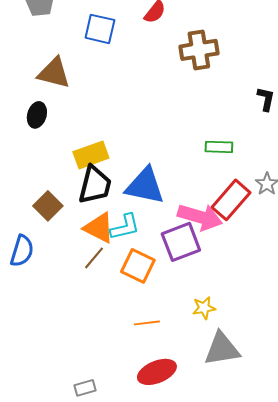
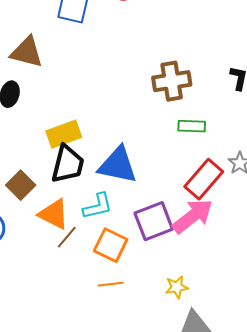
brown cross: (199, 50) -> (172, 81), moved
pink arrow: (200, 217) -> (193, 216), moved, turned -54
orange triangle: (99, 228) -> (54, 214), moved
orange line: (147, 323) -> (111, 284), moved

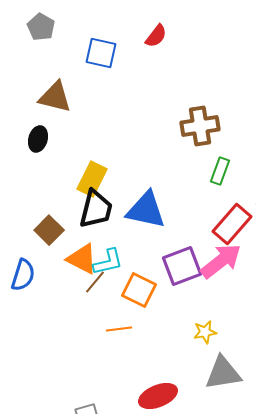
green rectangle: (192, 126) -> (220, 171), turned -72
yellow rectangle: (64, 134) -> (92, 179), turned -44
cyan L-shape: (98, 206) -> (108, 262), moved
orange line: (111, 284) -> (119, 329), moved

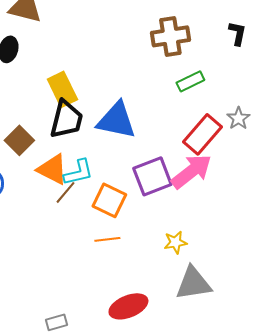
green rectangle: (220, 171) -> (190, 81), turned 44
yellow rectangle: (92, 179) -> (62, 89), turned -52
orange line: (119, 329) -> (107, 239), moved

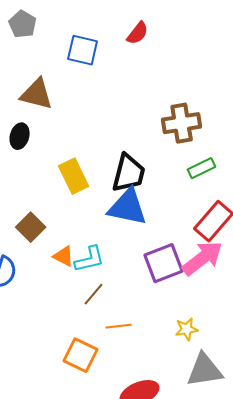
black trapezoid: (66, 119) -> (129, 173), moved
orange triangle: (52, 169) -> (64, 256), size x0.7
brown line: (65, 192) -> (94, 294), moved
orange square: (109, 200) -> (81, 355), moved

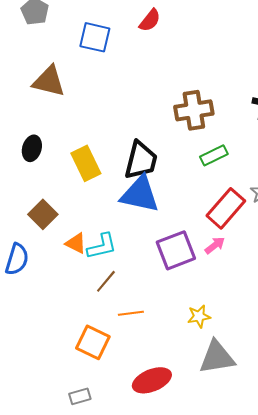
black ellipse: (20, 136) -> (32, 148), moved
pink arrow: (203, 258) -> (215, 245), size x0.5

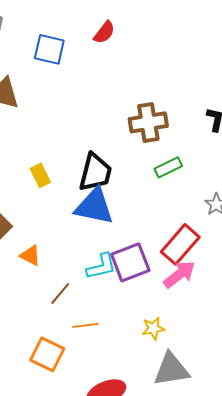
yellow rectangle: (86, 163) -> (40, 175), size x0.7
red rectangle: (226, 208) -> (180, 244), moved
pink arrow: (215, 245) -> (179, 274), moved, size x1.6
cyan L-shape: (102, 246) -> (101, 266), moved

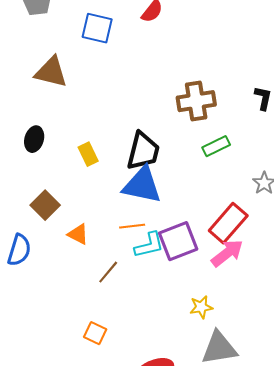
orange line: (85, 325) -> (132, 226), moved
orange square: (47, 354) -> (95, 333), size x0.7

